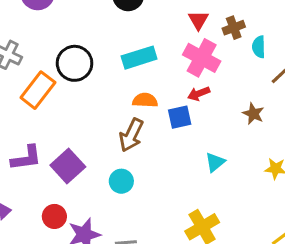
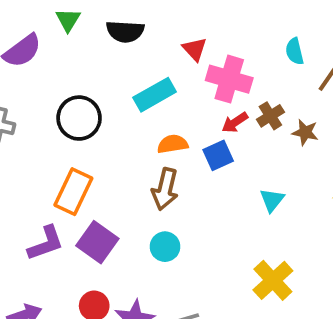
red triangle: (198, 20) -> (195, 49), moved
brown cross: (234, 28) -> (270, 116), moved
orange rectangle: (38, 90) -> (73, 192), moved

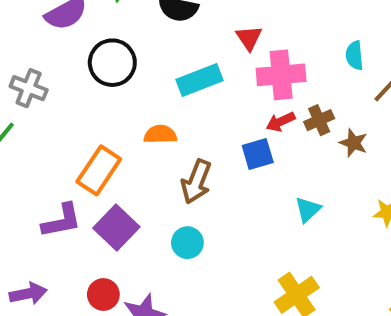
pink cross: (229, 79) -> (281, 75), turned -30
black circle: (79, 118) -> (112, 63), moved
orange semicircle: (173, 144) -> (160, 134), moved

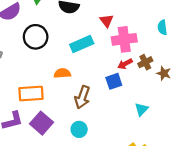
orange rectangle: (99, 170) -> (31, 94), turned 55

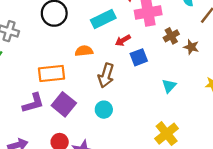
red arrow: (125, 64) -> (123, 40), moved

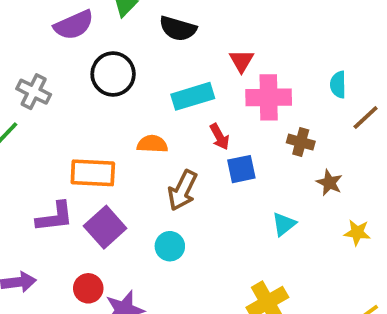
brown cross: (171, 36) -> (301, 142), turned 35
red arrow: (123, 40) -> (220, 137), turned -98
brown star: (191, 47) -> (329, 183), moved

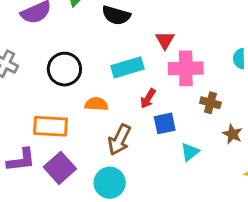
black circle: (113, 74) -> (64, 69), moved
red arrow: (220, 137) -> (148, 99), turned 60
cyan triangle: (284, 224) -> (190, 152), moved
cyan circle: (170, 246) -> (110, 183), size x1.4

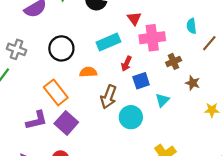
brown cross: (210, 103) -> (174, 61), turned -32
orange rectangle: (51, 126) -> (56, 92), turned 55
cyan circle: (110, 183) -> (131, 117), moved

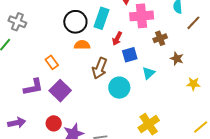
cyan rectangle: (108, 42) -> (101, 18), turned -50
black circle: (61, 48) -> (75, 22), moved
orange rectangle: (56, 92) -> (52, 62), size x0.6

